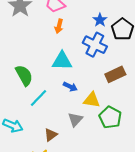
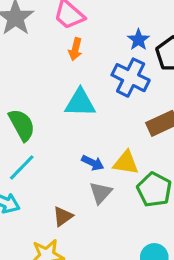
blue arrow: (70, 87) -> (93, 163), moved
cyan line: (38, 98) -> (22, 167), moved

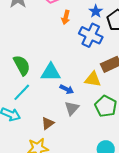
orange arrow: (75, 49) -> (66, 17), moved
cyan triangle: (80, 103) -> (51, 72), moved
yellow triangle: (126, 163) -> (93, 79), moved

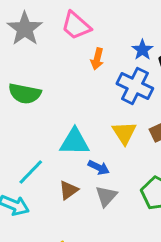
green semicircle: (22, 65) -> (25, 94), moved, turned 130
yellow triangle: (93, 79) -> (124, 133), moved, turned 48
brown triangle: (48, 123) -> (69, 190), moved

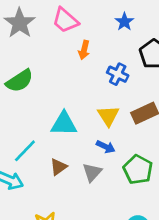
blue star: (142, 50) -> (124, 22), moved
blue cross: (135, 86) -> (118, 74), size x0.7
green semicircle: (25, 94) -> (20, 81), turned -44
blue arrow: (99, 167) -> (106, 147), moved

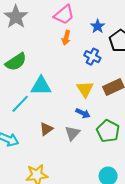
pink trapezoid: (65, 20) -> (64, 15), moved, turned -80
blue star: (124, 22) -> (98, 26), moved
cyan triangle: (64, 124) -> (41, 86), moved
cyan line: (25, 151) -> (20, 104), moved

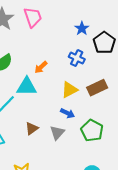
pink trapezoid: (64, 15) -> (33, 17), moved, turned -70
orange arrow: (66, 38) -> (41, 67), moved, turned 32
yellow triangle: (85, 89) -> (70, 90), turned 36

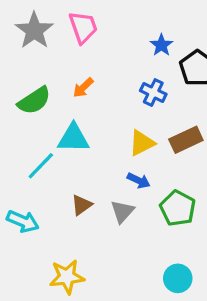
orange arrow: (41, 67) -> (83, 88), moved

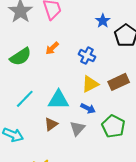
blue cross: (153, 92) -> (87, 56), moved
cyan triangle: (73, 138) -> (58, 100), moved

